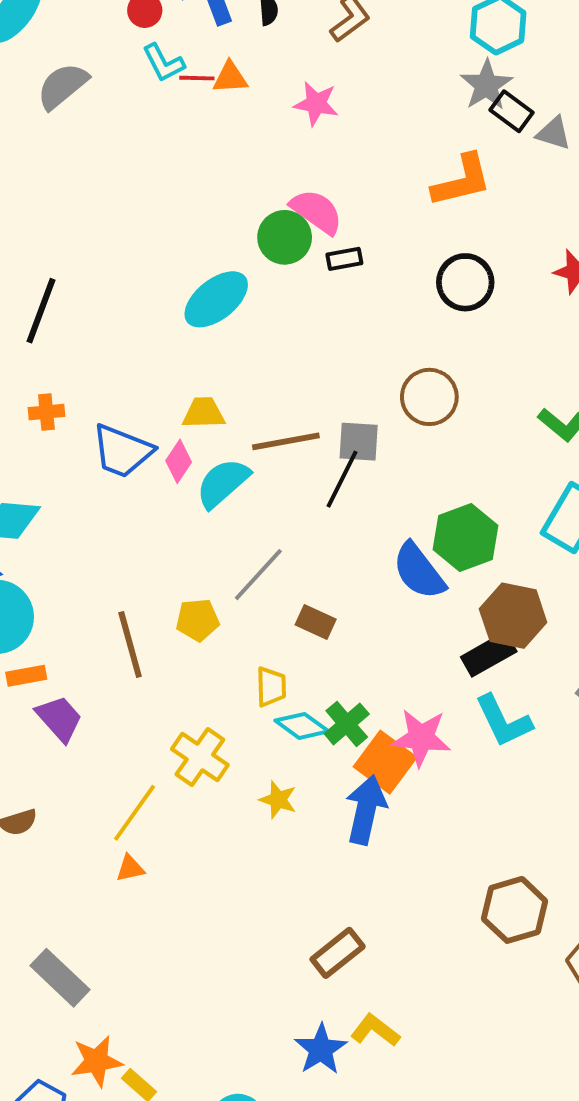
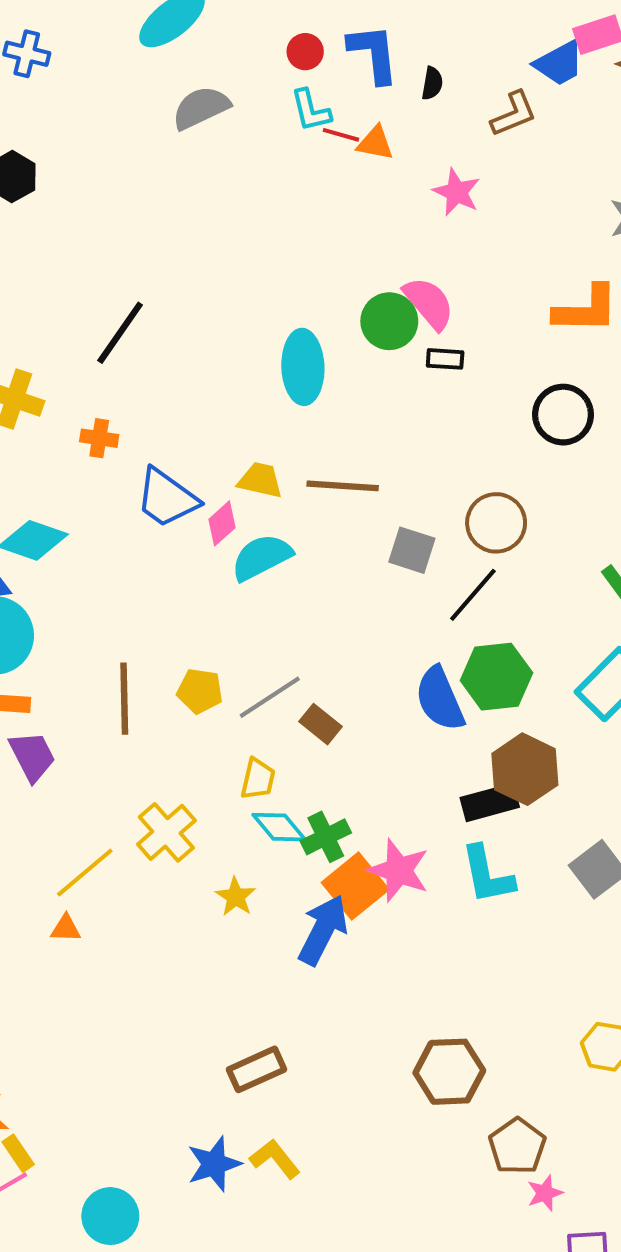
cyan ellipse: (216, 299) -> (303, 367), turned -68
brown line: (286, 441) -> (343, 486), moved
black line: (342, 479) -> (473, 595), moved
gray line: (258, 575) -> (270, 697), moved

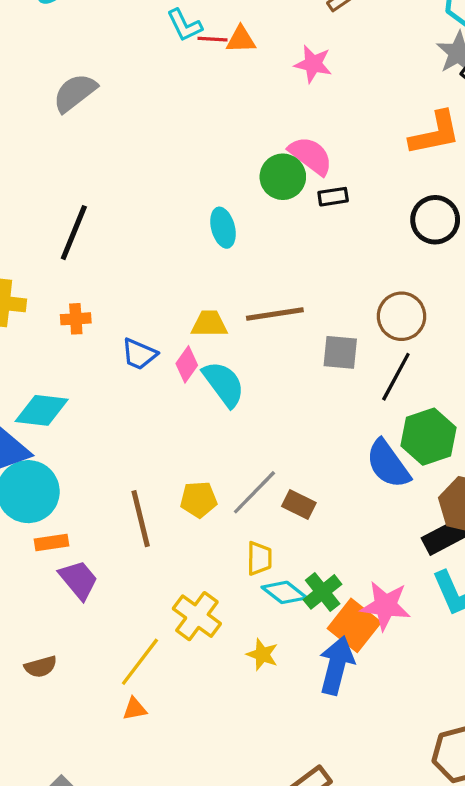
gray semicircle: (201, 108) -> (75, 93), moved
cyan ellipse: (303, 367) -> (223, 228), size x0.7
blue trapezoid: (167, 498) -> (139, 354), size x0.7
cyan semicircle: (262, 557) -> (224, 384), turned 93

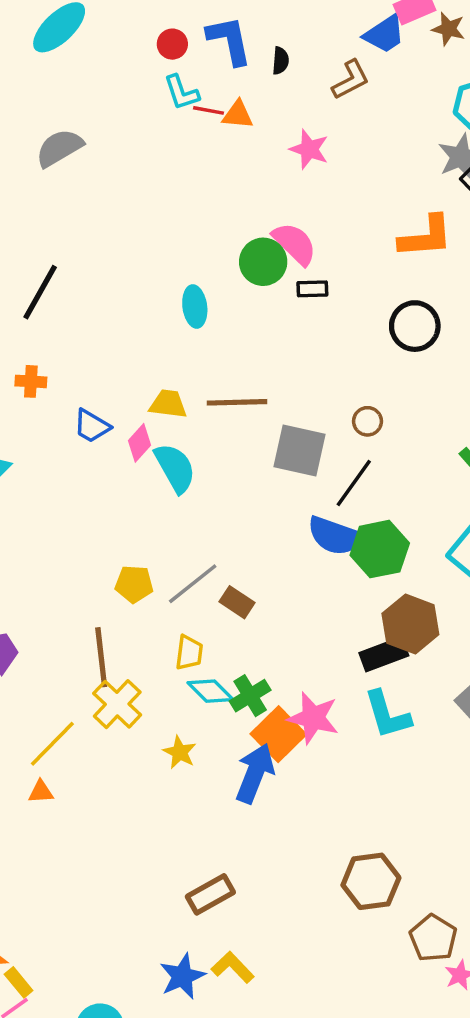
brown circle: (402, 316) -> (367, 421), size x0.6
gray square: (340, 352) -> (300, 451), size x1.4
blue semicircle: (388, 464) -> (335, 536), moved, turned -42
brown line: (141, 519) -> (101, 657), moved

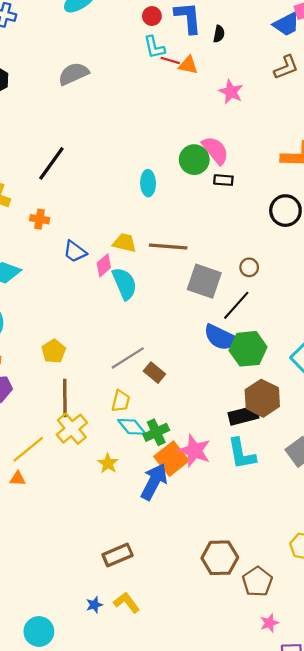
brown L-shape: (351, 80) -> (286, 67), moved
yellow pentagon: (134, 584) -> (54, 351), moved, turned 30
brown pentagon: (433, 938) -> (257, 582), moved
blue star: (182, 976) -> (94, 605), size x0.6

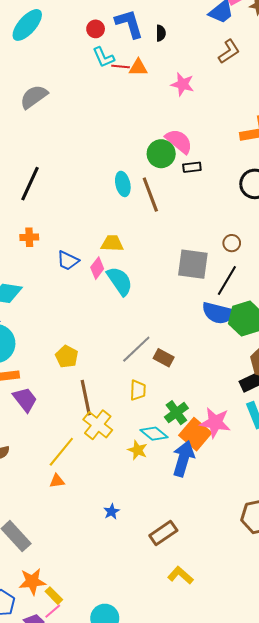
brown line: (168, 246) -> (150, 195), moved, turned 76
cyan diamond: (132, 427) -> (154, 434), moved
blue star: (94, 605) -> (111, 512), moved

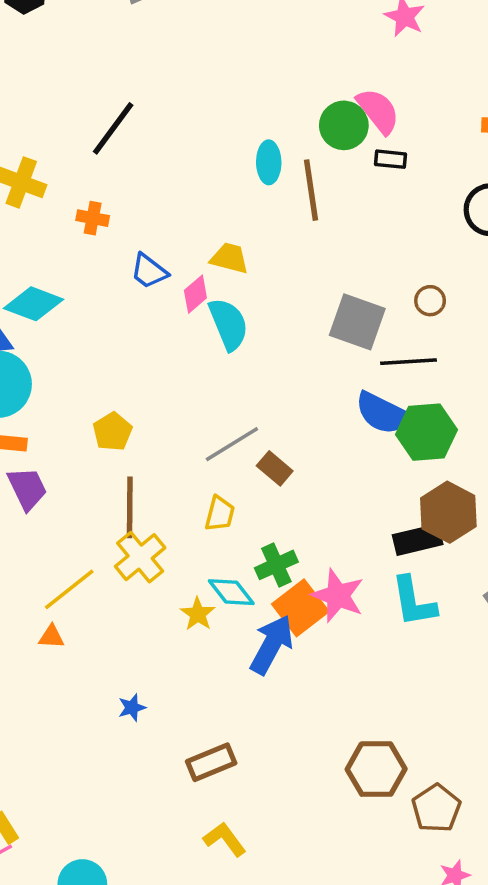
black line: (227, 281) -> (408, 362), turned 44

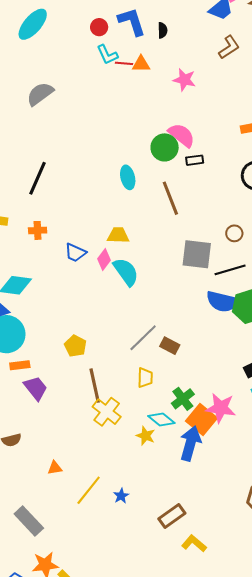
brown line: (311, 190) -> (170, 198), moved
yellow line: (69, 589) -> (89, 490), moved
orange triangle: (52, 637) -> (55, 468), moved
yellow L-shape: (225, 839) -> (194, 543), moved

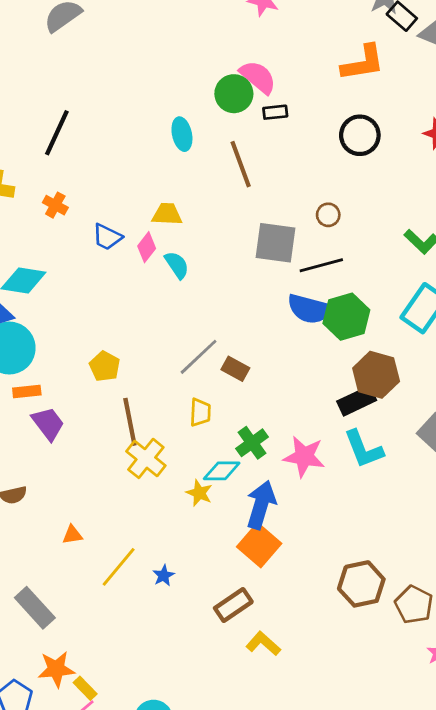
orange cross: (38, 230) -> (55, 205), turned 30
cyan semicircle: (126, 272) -> (177, 265), size x0.7
orange square: (201, 419) -> (259, 545), moved
cyan diamond: (161, 420) -> (222, 471), turned -40

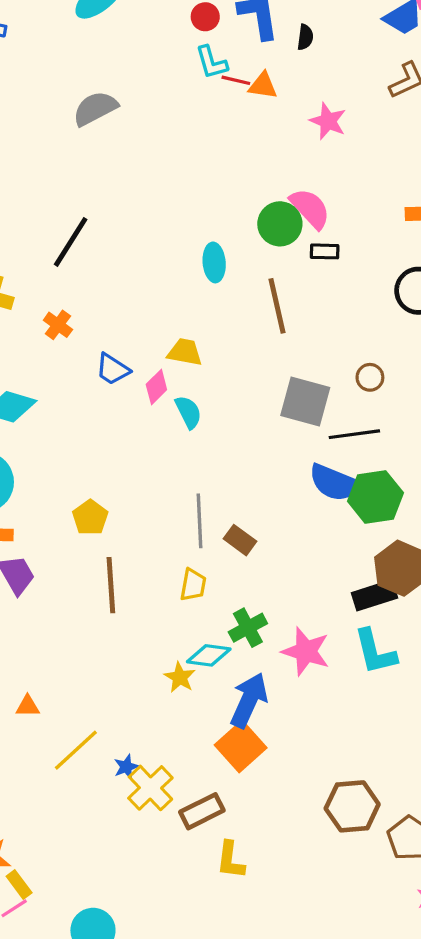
gray line: (199, 357) -> (200, 521), turned -57
yellow cross: (146, 458) -> (150, 788), moved
yellow L-shape: (263, 644) -> (230, 860), turned -132

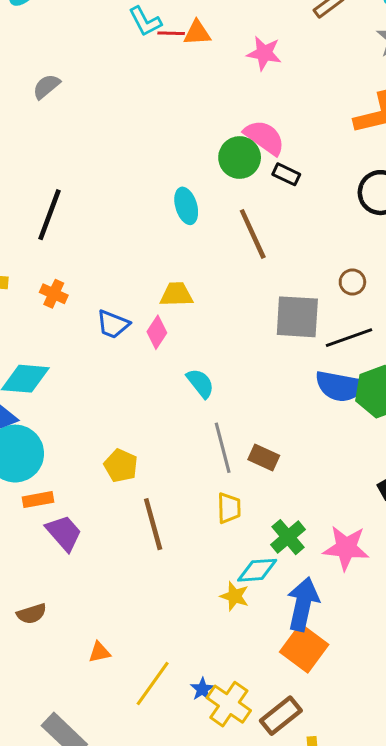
gray semicircle: (95, 108) -> (46, 86), size x0.7
black rectangle: (325, 251) -> (286, 174), turned 36
cyan semicircle: (188, 412) -> (200, 383), moved

